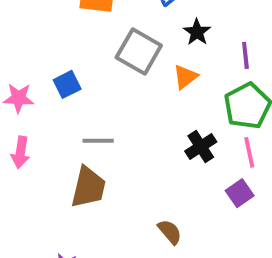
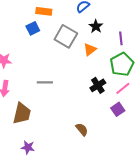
blue square: (67, 84) -> (33, 28), moved
pink line: (249, 152) -> (123, 88), turned 63
brown trapezoid: (88, 187) -> (22, 113), moved

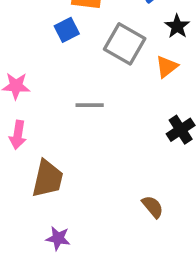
gray line: (45, 82) -> (90, 105), moved

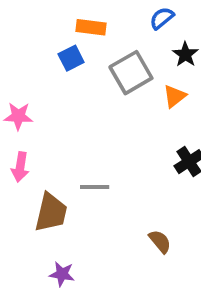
gray square: (125, 44) -> (131, 73), turned 30
gray line: (90, 105) -> (95, 187), moved

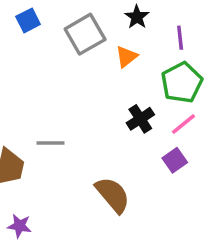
brown semicircle: (160, 241) -> (113, 195), size x1.6

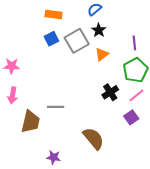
black star: (137, 17) -> (99, 30), moved
blue square: (28, 20) -> (51, 39), moved
purple star: (19, 226) -> (54, 157), moved

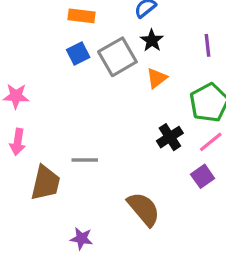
purple line: (134, 43) -> (207, 45), moved

